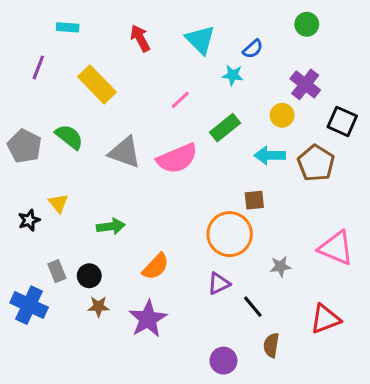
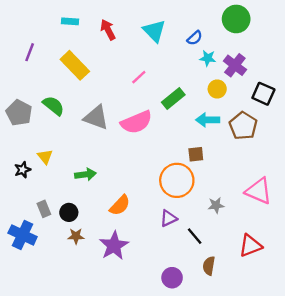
green circle: (307, 24) -> (236, 19), size x1.5
cyan rectangle: (68, 27) -> (70, 21), moved
cyan star: (233, 75) -> (208, 58), moved

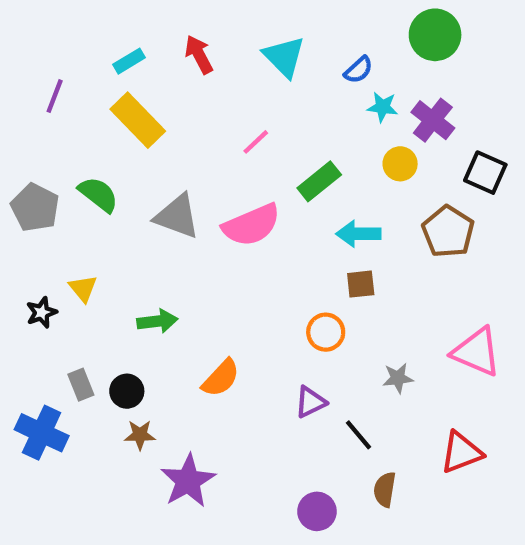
cyan rectangle: (70, 21) -> (129, 61), moved, turned -35
cyan arrow: (208, 120) -> (359, 234), moved
orange circle: (177, 180) -> (326, 332), size x0.6
purple star: (114, 246) -> (188, 481), moved

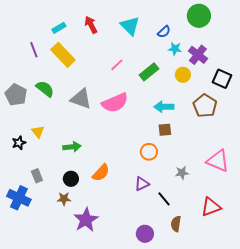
purple line: (55, 96) -> (34, 50), moved, turned -42
green rectangle: (319, 181) -> (149, 72), moved
black circle: (127, 391) -> (71, 179), moved

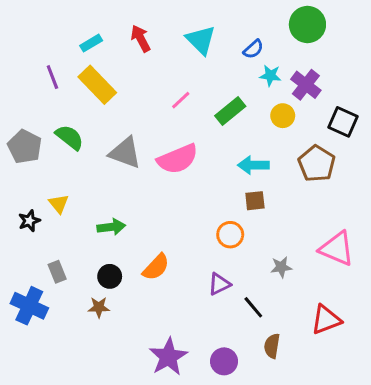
purple star: (86, 220) -> (168, 357), moved

